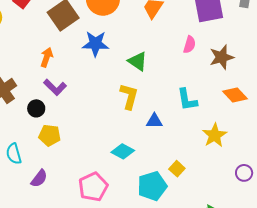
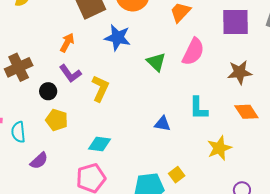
pink semicircle: (189, 45) -> (193, 52), moved, size x1.6
yellow L-shape: (129, 96) -> (100, 88), moved
cyan diamond: (123, 151) -> (99, 144), moved, turned -30

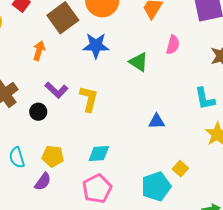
orange arrow: (67, 43) -> (39, 51), moved
pink semicircle: (193, 52) -> (173, 45), size x0.7
cyan L-shape: (198, 108) -> (205, 99), moved
yellow pentagon: (57, 120) -> (53, 156), moved

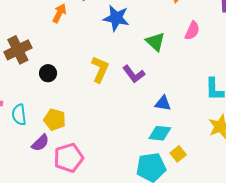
purple L-shape: (56, 90) -> (134, 74), moved
cyan diamond: (99, 154) -> (160, 133), moved
pink pentagon: (97, 189) -> (69, 158), moved

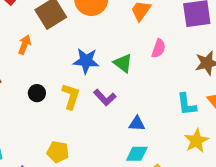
blue star: (116, 18) -> (86, 61), moved
black circle: (48, 73) -> (37, 93), moved
yellow pentagon: (55, 120) -> (58, 152), moved

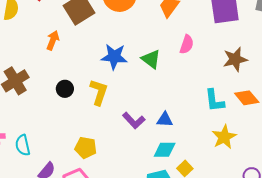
purple L-shape: (105, 97) -> (134, 120), moved

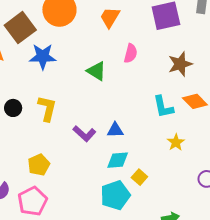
blue star: (114, 57) -> (43, 57), moved
yellow star: (224, 137) -> (176, 142), size x0.7
yellow pentagon: (86, 148) -> (39, 165), turned -30

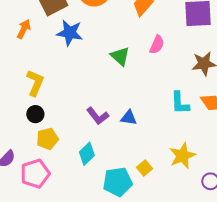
black circle: (13, 108) -> (35, 114), moved
yellow L-shape: (47, 108) -> (35, 83), moved
yellow star: (176, 142) -> (182, 156), moved, size x1.5
cyan diamond: (118, 160) -> (87, 154), moved, turned -50

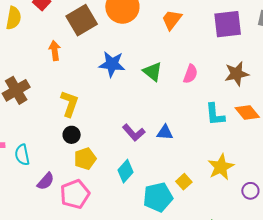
orange arrow: (24, 29) -> (55, 51), turned -30
blue star: (70, 33) -> (112, 64), moved
pink semicircle: (157, 45) -> (190, 74), moved

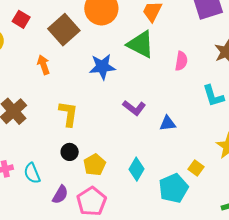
green triangle: (153, 72) -> (141, 44), moved, size x1.4
purple L-shape: (134, 133) -> (134, 108), moved
black circle: (72, 135) -> (70, 152), moved

